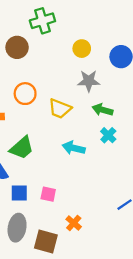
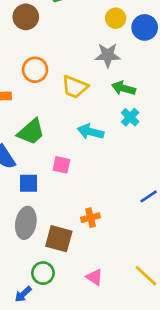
yellow circle: (82, 49) -> (116, 18), moved
pink square: (48, 194) -> (61, 165), moved
orange cross: (74, 223) -> (91, 218), turned 35

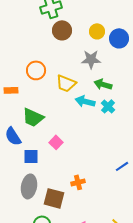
brown circle: (26, 17) -> (62, 30), moved
green trapezoid: (31, 132) -> (33, 117), turned 65
cyan arrow: (91, 132) -> (85, 101), moved
pink square: (61, 165) -> (56, 142), turned 32

